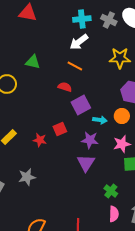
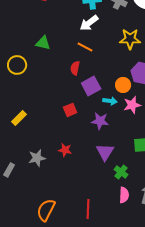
red semicircle: (65, 87) -> (75, 68), turned -96
orange circle: (122, 116) -> (123, 85), moved
red star: (40, 140) -> (65, 150), moved
pink star: (122, 144) -> (132, 105), moved
purple triangle: (86, 163) -> (105, 152), moved

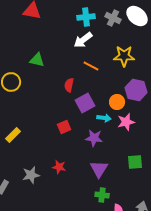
orange line: (85, 47) -> (91, 66), moved
green cross: (121, 172) -> (102, 195), moved, turned -32

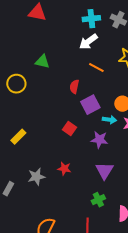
red square: (64, 127) -> (69, 129), turned -32
green cross: (102, 195) -> (98, 200), moved, turned -32

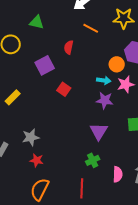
purple square: (90, 105) -> (45, 65), moved
purple star: (99, 140) -> (105, 100), moved
red star: (64, 169) -> (37, 160), moved

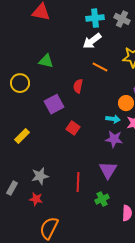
red star: (37, 160) -> (36, 199), moved
red line: (82, 188) -> (78, 182), moved

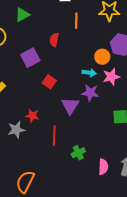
green triangle: (46, 61) -> (22, 15), turned -42
orange line: (100, 67) -> (76, 21), turned 63
purple triangle: (108, 170) -> (70, 106), moved
red star: (36, 199) -> (32, 116), moved

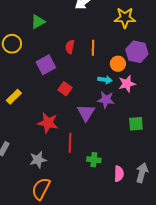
orange line: (76, 21) -> (93, 48), moved
red star: (32, 116) -> (48, 123), size x1.5
gray star: (16, 130) -> (38, 160), moved
green cross: (78, 153) -> (94, 160), turned 32

